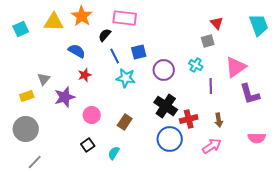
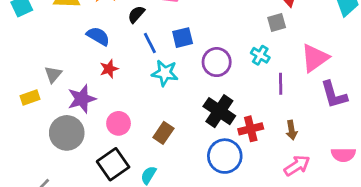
gray circle: (26, 129) -> (67, 133), moved
black square: (88, 145) -> (113, 164), size x1.6
pink arrow: (212, 146) -> (297, 166), moved

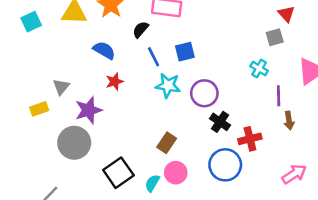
purple circle: (217, 62) -> (204, 93), moved
black cross: (219, 111) -> (220, 122), size x0.7
pink circle: (119, 123) -> (176, 173), moved
brown arrow: (292, 130) -> (289, 121), moved

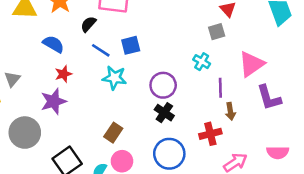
blue line: (154, 57) -> (101, 50), turned -30
purple circle: (204, 93) -> (163, 85), moved
purple star: (89, 110) -> (53, 101), moved
red cross: (250, 139) -> (210, 134), moved

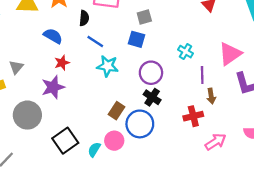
black semicircle: (88, 24) -> (84, 18), turned 144
gray square: (217, 32) -> (144, 17), moved
blue square: (131, 45) -> (137, 39), moved, turned 30
brown rectangle: (113, 133) -> (116, 111), moved
blue circle: (169, 154) -> (140, 124), moved

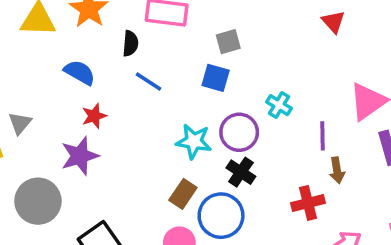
cyan cross: (186, 52) -> (279, 105), moved
cyan star: (108, 66) -> (194, 141), moved

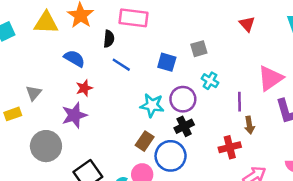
gray square: (228, 42) -> (199, 49), moved
black cross: (241, 172) -> (184, 126), turned 30

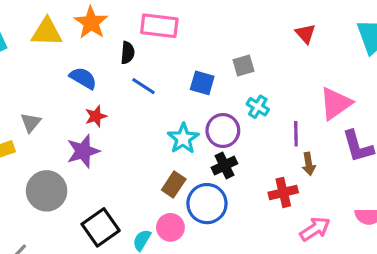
cyan star: (152, 105) -> (183, 138), turned 30

